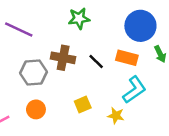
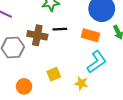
black line: (96, 61) -> (60, 29), moved, turned -48
orange circle: (36, 109) -> (24, 86), moved

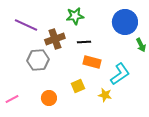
brown cross: (37, 35) -> (55, 39), moved, turned -30
orange rectangle: (90, 35) -> (92, 62), moved

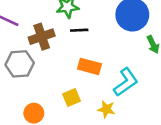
black line: (84, 42) -> (79, 30), moved

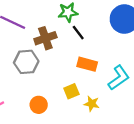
black line: (79, 30) -> (78, 33), turned 56
yellow star: (106, 109) -> (92, 104), moved

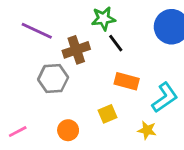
yellow star: (92, 104) -> (147, 130), moved

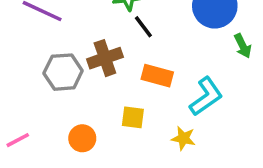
brown cross: (76, 50) -> (105, 58), moved
yellow square: (108, 114) -> (133, 117), turned 30

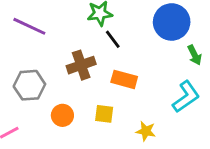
gray hexagon: (63, 72) -> (29, 85), moved
cyan L-shape: (206, 96) -> (186, 97), moved
orange circle: (82, 138) -> (62, 115), moved

